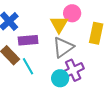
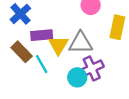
yellow triangle: (59, 24) -> (58, 45), moved
gray triangle: (63, 47) -> (81, 43), turned 35

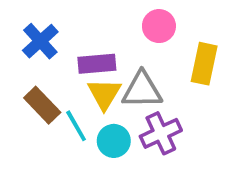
purple rectangle: (42, 35) -> (97, 64), moved
cyan circle: (77, 77) -> (114, 141), moved

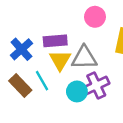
blue cross: (40, 41) -> (22, 49), moved
brown rectangle: (42, 105) -> (20, 85), moved
cyan circle: (114, 141) -> (77, 91), moved

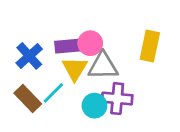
pink circle: (95, 17) -> (90, 43), moved
cyan line: (42, 81) -> (53, 93), turned 75
purple cross: (96, 85) -> (117, 99), turned 30

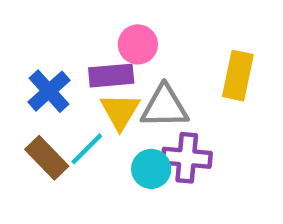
pink circle: (90, 43) -> (138, 44), moved

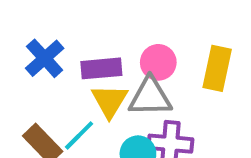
pink circle: (138, 44) -> (158, 62), moved
blue cross: (49, 91) -> (45, 58), moved

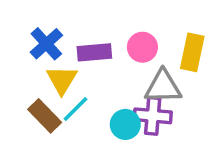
gray triangle: (150, 97) -> (163, 87), moved
yellow triangle: (110, 101) -> (62, 80), moved

